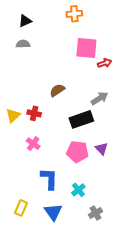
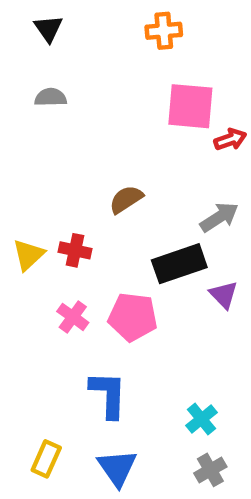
black triangle: (25, 21) -> (48, 29), moved, turned -40
purple triangle: (102, 149) -> (224, 295), moved
pink pentagon: (77, 152) -> (133, 317), moved
cyan cross: (78, 190) -> (201, 419), moved

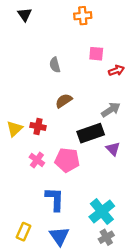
gray semicircle: (51, 97) -> (55, 65), moved, turned -104
pink square: (190, 106) -> (96, 54), size x0.6
cyan cross: (201, 419) -> (102, 211), size x1.6

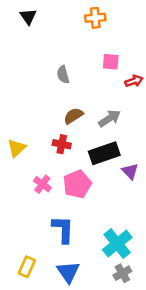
gray arrow: (111, 110) -> (109, 118), moved
red cross: (38, 126) -> (62, 144), moved
pink pentagon: (67, 160) -> (77, 184), turned -30

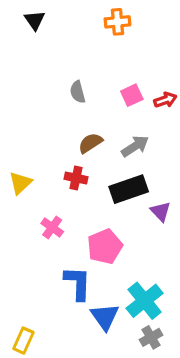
pink square: (111, 62) -> (132, 95), moved, turned -30
pink pentagon: (77, 184) -> (105, 247), moved
yellow rectangle: (27, 267) -> (23, 341), moved
blue triangle: (68, 272) -> (105, 317), moved

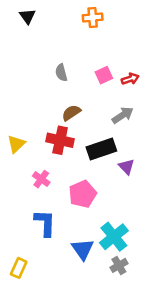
gray arrow: (135, 146) -> (123, 115), moved
red cross: (76, 178) -> (60, 140), size x1.5
blue L-shape: (78, 283) -> (45, 223), moved

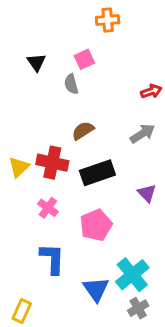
black triangle: (27, 16) -> (36, 62), moved
pink square: (104, 75) -> (84, 59), moved
red cross: (60, 140) -> (52, 163), moved
black rectangle: (101, 149) -> (97, 173), moved

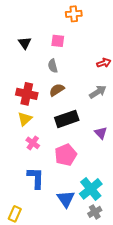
pink square: (84, 59) -> (58, 41), turned 32
gray semicircle: (71, 84) -> (53, 66), moved
red cross: (52, 163) -> (27, 94), moved
yellow triangle: (19, 167) -> (25, 119), moved

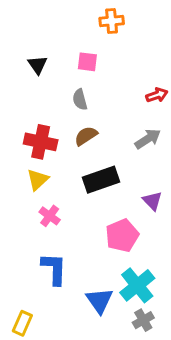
pink pentagon: (66, 155) -> (122, 236), moved

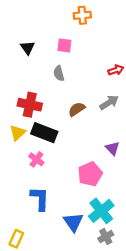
brown semicircle: (86, 136) -> (77, 109), moved
yellow triangle: (38, 180) -> (17, 133), moved
black rectangle: (101, 180) -> (44, 133), moved, turned 40

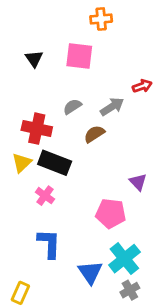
pink square: (64, 45) -> (79, 56), size x1.5
gray semicircle: (59, 73) -> (72, 107), moved, turned 72
gray arrow: (109, 102) -> (112, 107), moved
pink pentagon: (90, 174) -> (111, 213), turned 30

